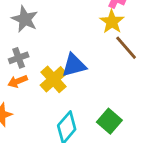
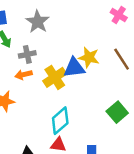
yellow star: (112, 22) -> (89, 57), moved, turned -30
green square: (109, 121) -> (117, 112), moved

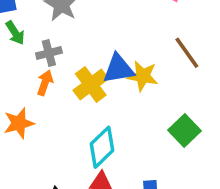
yellow star: (89, 57) -> (143, 76), moved
orange arrow: (24, 75) -> (45, 83), turned 126

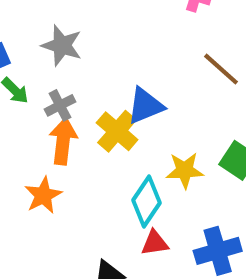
yellow star: (143, 76) -> (185, 170), moved
orange arrow: (45, 83) -> (63, 141), size x1.5

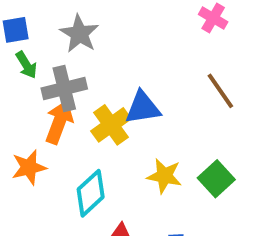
gray cross: (60, 105) -> (64, 88), size x1.5
cyan diamond: (147, 202) -> (91, 193), moved

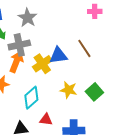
pink cross: (213, 18) -> (95, 11), turned -32
brown line: (220, 91) -> (84, 48), moved

